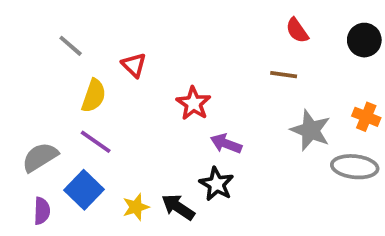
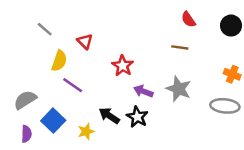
gray star: (311, 130) -> (179, 89), moved
purple line: (96, 142) -> (73, 85), moved
black arrow: (178, 207) -> (109, 116), moved

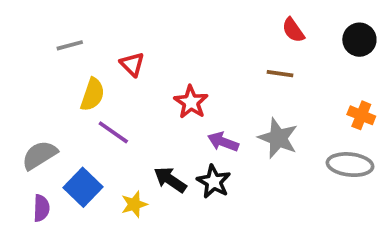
gray line: (45, 29) -> (70, 45), turned -56

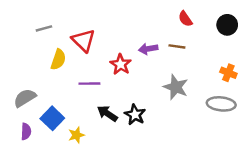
red triangle: (132, 64) -> (83, 40), size x1.5
purple line: (113, 132) -> (89, 84), moved, turned -36
purple arrow: (223, 142) -> (148, 49), moved, turned -30
yellow star: (134, 204) -> (76, 135), moved

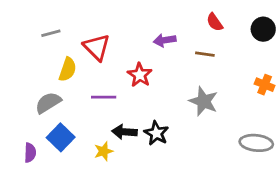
purple arrow: (148, 49) -> (165, 40), moved
gray semicircle: (25, 98) -> (48, 103), moved
gray ellipse: (221, 104) -> (256, 143), moved
black arrow: (107, 113) -> (124, 132), turned -30
yellow star: (76, 135) -> (104, 151), moved

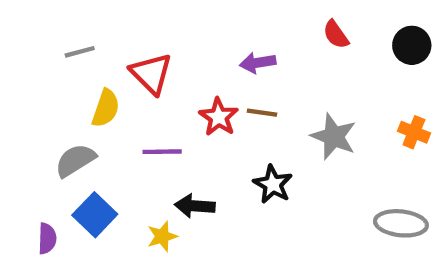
brown line: (205, 54) -> (262, 113), moved
gray star: (204, 101) -> (334, 136), moved
black star: (156, 133) -> (273, 184), moved

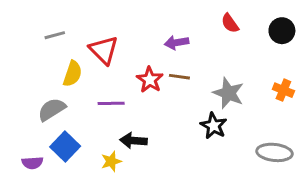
black star: (273, 184) -> (214, 126), moved
purple semicircle: (47, 239) -> (32, 163), turned 84

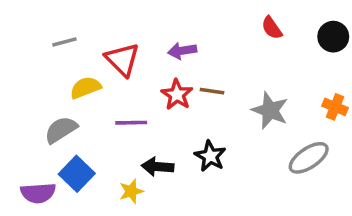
purple arrow: (176, 43) -> (182, 51), moved
yellow semicircle: (73, 74) -> (86, 88), turned -130
black star: (214, 126) -> (210, 156), moved
gray ellipse: (274, 152) -> (309, 158), moved, turned -40
purple semicircle: (32, 163) -> (38, 193), size x1.4

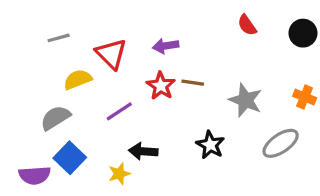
purple line: (131, 123) -> (119, 111), turned -32
black star: (210, 156) -> (210, 145), moved

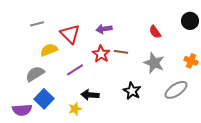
red semicircle: (247, 25) -> (155, 32), moved

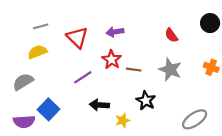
yellow semicircle: (49, 50) -> (37, 52), moved
brown line: (121, 52) -> (134, 70), moved
gray semicircle: (35, 74) -> (23, 82), moved
gray ellipse: (176, 90) -> (195, 119), moved
yellow star: (75, 109) -> (123, 120), moved

